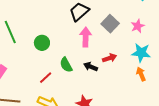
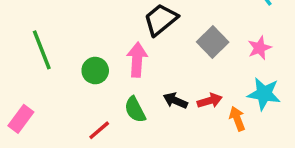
pink arrow: (86, 37) -> (137, 60), moved
black arrow: (91, 67) -> (175, 101), moved
orange arrow: (141, 74) -> (237, 119), moved

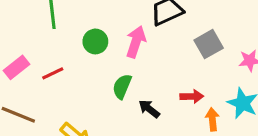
black arrow: (175, 101) -> (149, 109), moved
green semicircle: (135, 110) -> (122, 86), turned 35
red line: (99, 130) -> (53, 73), moved

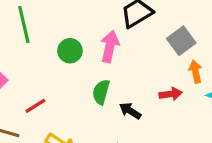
red line: (53, 73) -> (35, 106), moved
orange arrow: (212, 119) -> (195, 72), moved

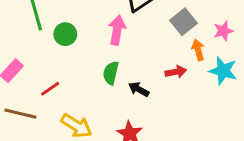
green circle: (70, 51) -> (65, 34), moved

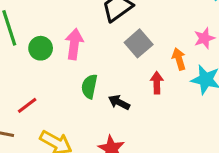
gray square: (184, 22) -> (139, 43), moved
pink arrow: (117, 30) -> (74, 44), moved
red arrow: (176, 72) -> (157, 83), turned -78

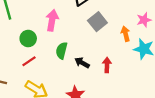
green circle: (41, 48) -> (28, 39), moved
red arrow: (157, 83) -> (107, 65), moved
red line: (27, 105) -> (29, 61), moved

